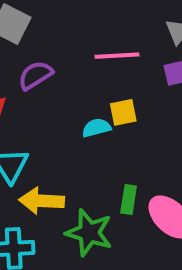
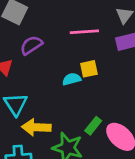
green rectangle: (129, 200) -> (93, 126), turned 30

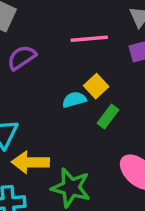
yellow square: (89, 69) -> (96, 86), turned -30
green rectangle: (93, 126) -> (108, 117), moved

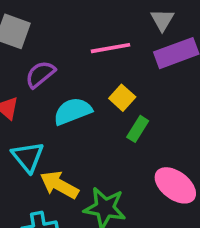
cyan semicircle: (74, 100) -> (73, 111), moved, size x1.5
yellow arrow: (30, 162) -> (59, 185), turned 33

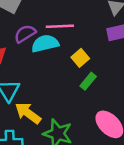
pink line: (111, 48) -> (60, 26), moved
cyan semicircle: (73, 111) -> (45, 44), moved

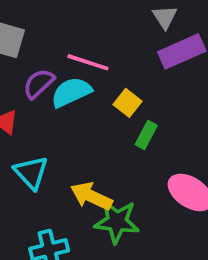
pink line: (60, 26) -> (88, 62), turned 32
yellow arrow: (28, 113) -> (91, 196), moved

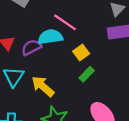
purple semicircle: (39, 84) -> (31, 47), moved
yellow arrow: (91, 196) -> (43, 86), moved

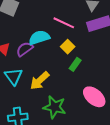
pink line: (65, 22) -> (64, 23), moved
yellow arrow: (43, 86) -> (40, 81), turned -75

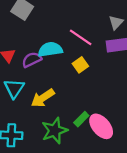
green rectangle: (75, 64) -> (81, 119), moved
green star: (55, 107) -> (55, 131), turned 30

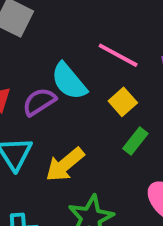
cyan semicircle: (50, 49) -> (69, 81), turned -115
green rectangle: (81, 119) -> (135, 141), moved

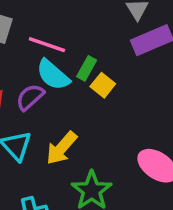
pink line: (118, 55) -> (47, 45), moved
green rectangle: (135, 141) -> (87, 68), moved

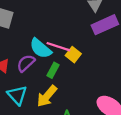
pink line: (47, 45) -> (58, 47), moved
green rectangle: (87, 68) -> (53, 70), moved

